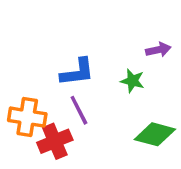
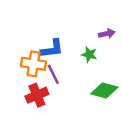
orange cross: (27, 117) -> (33, 64), moved

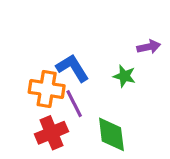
blue L-shape: (52, 49) -> (73, 68), turned -115
green diamond: (104, 91) -> (111, 134), moved, turned 68

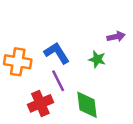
orange cross: (47, 89) -> (18, 62), moved

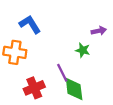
blue L-shape: (57, 53) -> (30, 24), moved
purple line: (58, 81) -> (62, 73), moved

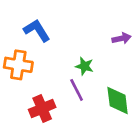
green star: (83, 50) -> (84, 66), moved
green diamond: (74, 89) -> (118, 101), moved

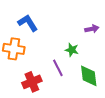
green star: (84, 66) -> (72, 50), moved

